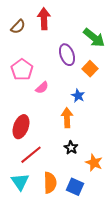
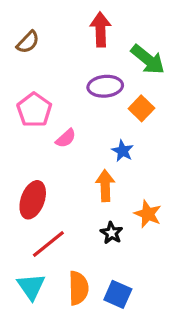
red arrow: (44, 19) -> (100, 29), moved
purple ellipse: (67, 55) -> (105, 86), turned -75
orange star: (94, 163) -> (148, 214), moved

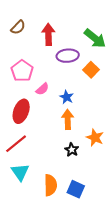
red arrow: (100, 29) -> (48, 34), moved
blue star: (123, 151) -> (67, 97), moved
red ellipse: (33, 200) -> (21, 111), moved
red line: (48, 244) -> (16, 144), moved
cyan triangle: (31, 287) -> (20, 172), moved

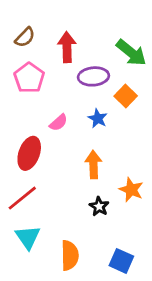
pink pentagon: (22, 71) -> (29, 78), moved
blue star: (67, 97) -> (98, 118), moved
blue square: (76, 189) -> (121, 261), moved

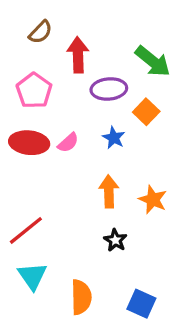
brown semicircle: (25, 37) -> (41, 32), moved
red ellipse: (29, 153) -> (29, 143), moved, turned 76
orange star: (131, 190) -> (153, 200), moved

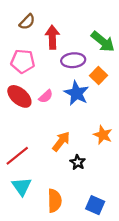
pink pentagon: (34, 91) -> (23, 61), turned -30
blue star: (114, 138) -> (77, 93), size x1.6
red ellipse: (29, 143) -> (19, 96), turned 35
orange arrow: (109, 191) -> (61, 141), moved, turned 40

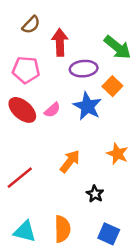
black star: (78, 162) -> (95, 194), moved
cyan triangle: (22, 186) -> (25, 231), moved, turned -40

